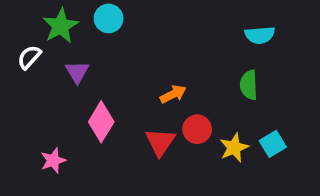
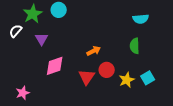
pink diamond: (101, 122) -> (55, 66), turned 40
pink star: (53, 161) -> (23, 93), moved

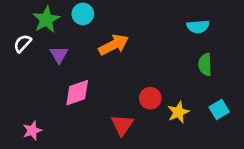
green semicircle: (135, 46) -> (205, 65), moved
orange arrow: (94, 51) -> (114, 45), moved, size x1.5
red triangle: (87, 77) -> (122, 125), moved
cyan square: (148, 78) -> (219, 109), moved

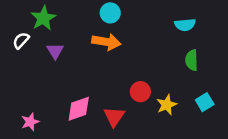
cyan circle: (83, 14) -> (110, 13), moved
orange arrow: (114, 45) -> (106, 42), turned 36
pink diamond: (77, 93) -> (79, 109), moved

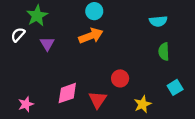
orange arrow: (106, 42) -> (91, 36), turned -30
yellow star: (167, 105) -> (143, 104), moved

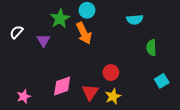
green star: (37, 16) -> (60, 19), moved
cyan semicircle: (158, 21) -> (135, 20), moved
orange arrow: (91, 36) -> (84, 33), turned 85
yellow star: (143, 104) -> (113, 96), moved

